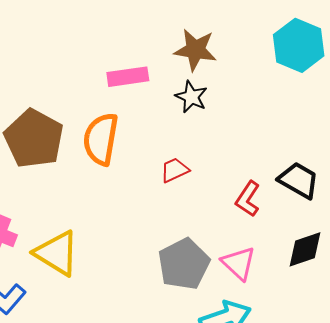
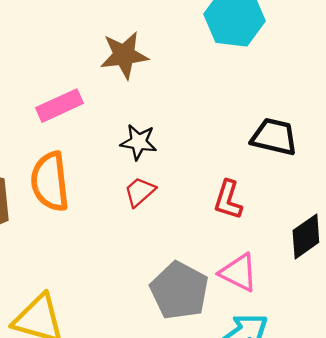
black star: (191, 97) -> (139, 142), moved
black trapezoid: (299, 180) -> (274, 137), moved

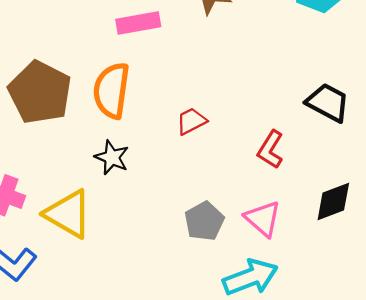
black star: (139, 142) -> (112, 157), moved
gray pentagon: (179, 291) -> (204, 221), size x0.7

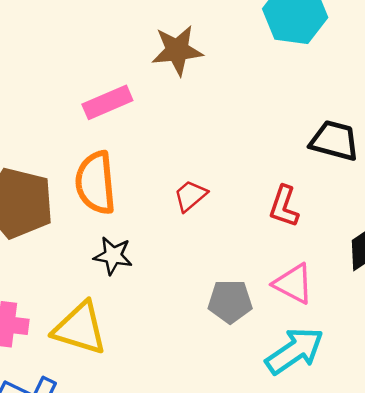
gray pentagon: (204, 221) -> (230, 301), turned -30

